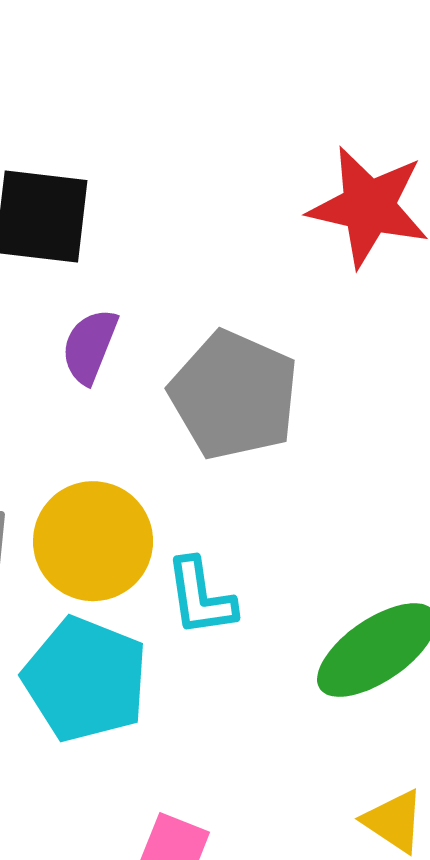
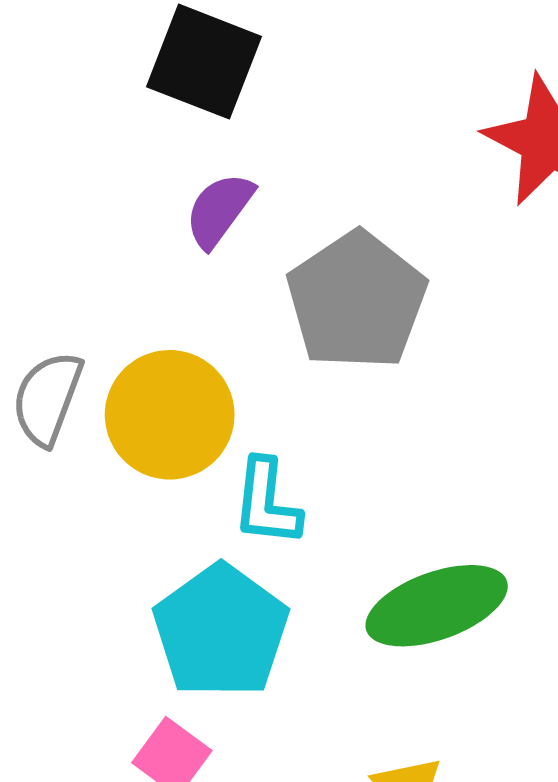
cyan pentagon: (85, 679) -> (221, 631), moved

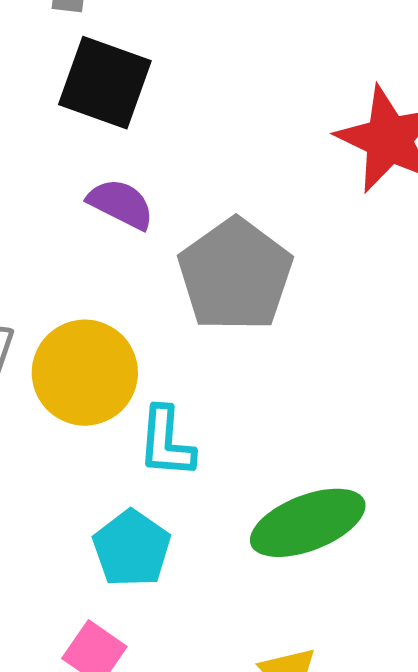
purple semicircle: (219, 210) -> (121, 204), turned 82
cyan pentagon: (221, 631) -> (132, 548), size x0.7

